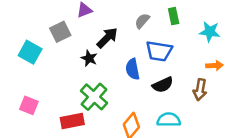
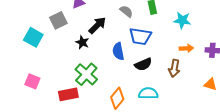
gray semicircle: (142, 21) -> (126, 11), turned 88

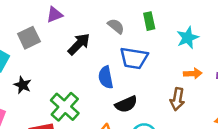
cyan star: (182, 20) -> (188, 38), turned -30
black star: (82, 42) -> (22, 85), moved
black semicircle: (143, 64) -> (126, 104), moved

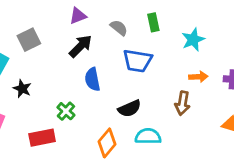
purple triangle: (54, 15) -> (78, 16), moved
blue semicircle: (106, 77) -> (92, 79), moved
green cross: (65, 107) -> (66, 111), size x0.6

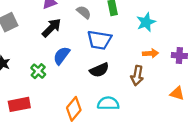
blue semicircle: (92, 79) -> (62, 56), turned 48
black semicircle: (130, 108) -> (99, 70), moved
green cross: (66, 111) -> (38, 71), moved

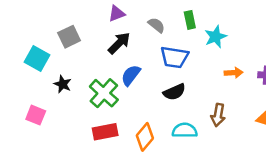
cyan star: (146, 22) -> (216, 37), moved
green cross: (38, 71) -> (104, 93), size x1.6
brown arrow: (137, 76) -> (218, 115), moved
red rectangle: (19, 104) -> (105, 132), moved

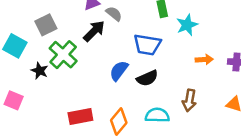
gray semicircle: (156, 25) -> (114, 14), moved
blue semicircle: (131, 75) -> (119, 71), moved
green cross: (104, 93) -> (63, 55), moved

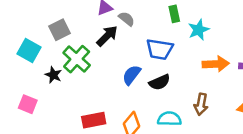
orange arrow: (204, 60) -> (216, 64), size x1.5

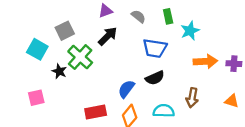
gray semicircle: (127, 19) -> (138, 16), moved
blue semicircle: (131, 75) -> (126, 89), moved
pink square: (28, 104) -> (36, 98), turned -35

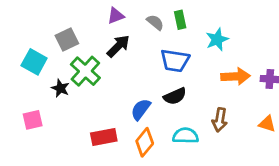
green rectangle: (168, 16) -> (180, 20), moved

